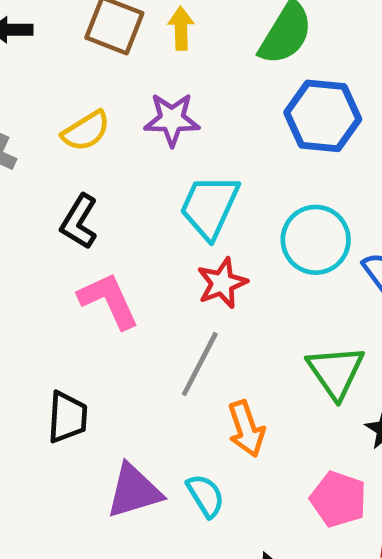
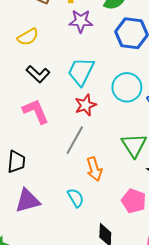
purple star: (172, 119) -> (81, 21), moved
black L-shape: (79, 222) -> (38, 74), moved, turned -80
purple triangle: (134, 491) -> (28, 201), moved

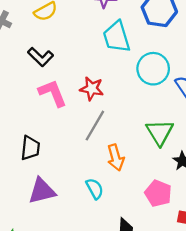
cyan trapezoid: (81, 72) -> (117, 37), moved, turned -44
black L-shape: (38, 74) -> (41, 57), moved
red star: (85, 105) -> (92, 89), moved, turned 30

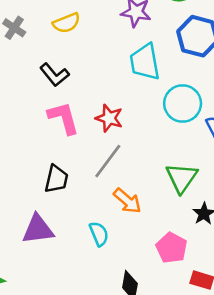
black trapezoid: (30, 148) -> (56, 179), moved
orange arrow: (116, 158) -> (127, 201), turned -40

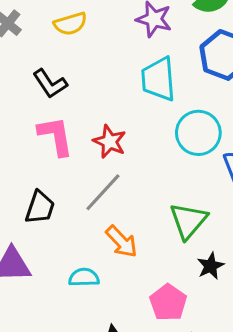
cyan semicircle: (99, 234) -> (84, 277), turned -75

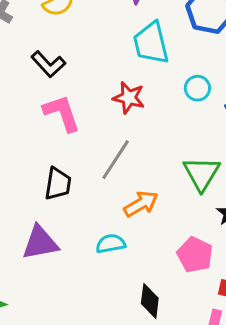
cyan circle: (198, 133) -> (197, 88), size x0.6
red star: (110, 142) -> (129, 98), moved
orange arrow: (121, 242) -> (141, 204), turned -68

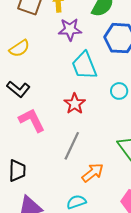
red star: (129, 98) -> (75, 104), turned 30
black trapezoid: (58, 184) -> (17, 171), moved

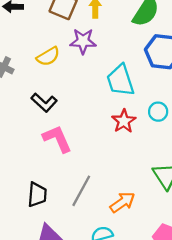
purple star: (70, 29) -> (83, 41), moved
red star: (75, 104) -> (124, 121), moved
gray line: (72, 146) -> (81, 191), moved

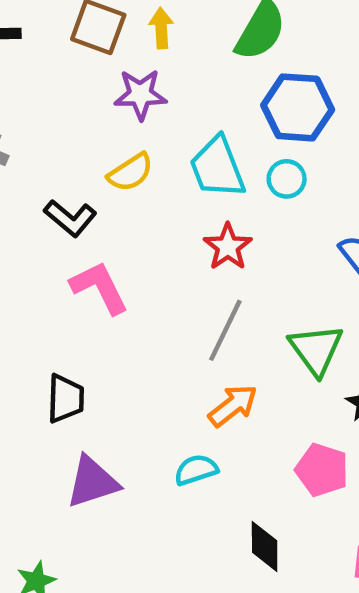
yellow semicircle: (48, 56) -> (130, 172), moved
cyan circle: (158, 112) -> (287, 179), moved
gray line: (81, 191) -> (225, 330), moved

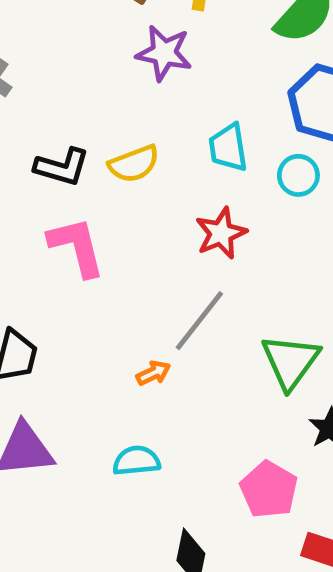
cyan trapezoid: (217, 167) -> (228, 148), size x0.7
yellow semicircle: (130, 172) -> (134, 164), moved
black L-shape: (70, 218) -> (62, 167), turned -36
orange arrow: (233, 405) -> (153, 373), moved, size x0.6

